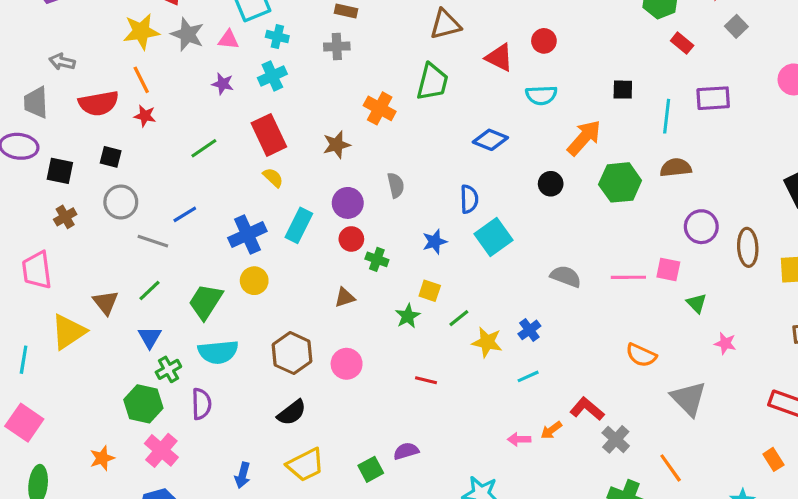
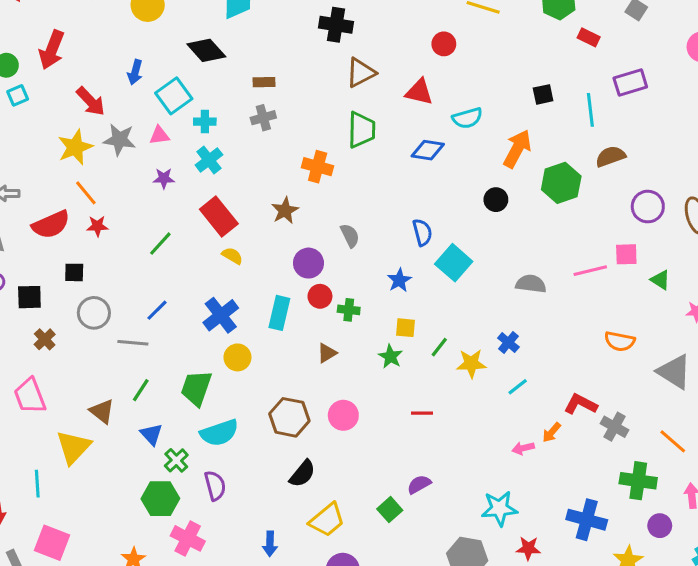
red circle: (544, 41) -> (444, 44), moved
blue diamond: (490, 140) -> (428, 150), moved
cyan rectangle: (299, 225) -> (279, 313), moved

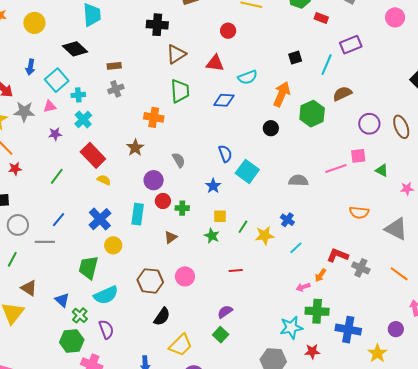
cyan line: (590, 110) -> (327, 65), turned 35
green line: (141, 390) -> (12, 259), moved
green cross: (638, 481) -> (317, 311), moved
purple semicircle: (419, 484) -> (225, 312), moved

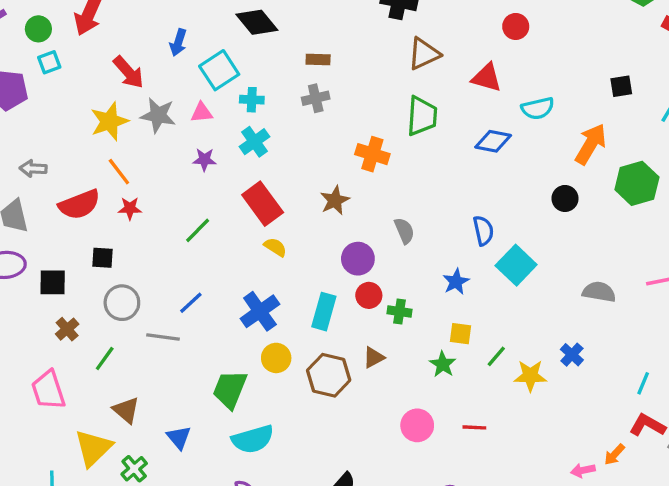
cyan line: (296, 248) -> (643, 383), moved, turned -32
pink circle: (185, 276) -> (417, 425), moved
brown hexagon: (150, 281) -> (329, 375), moved
green cross: (80, 315) -> (134, 469), moved

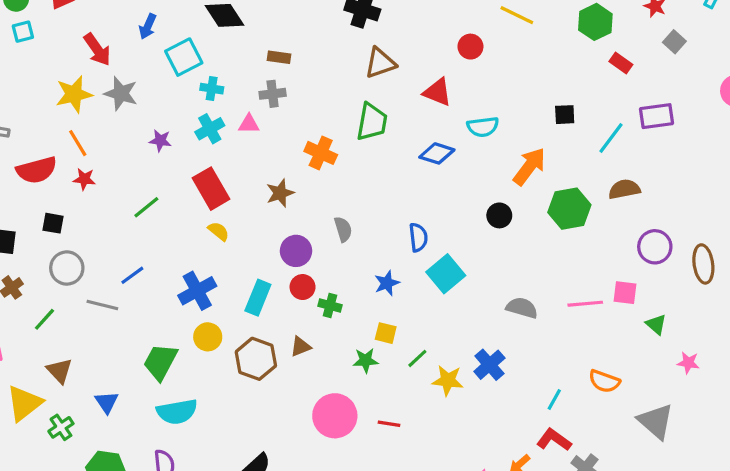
pink triangle: (202, 113) -> (249, 124), moved
blue cross: (572, 355) -> (489, 365), size x1.4
green star: (443, 364) -> (366, 360), turned 30
pink circle: (417, 425) -> (335, 416), size x1.4

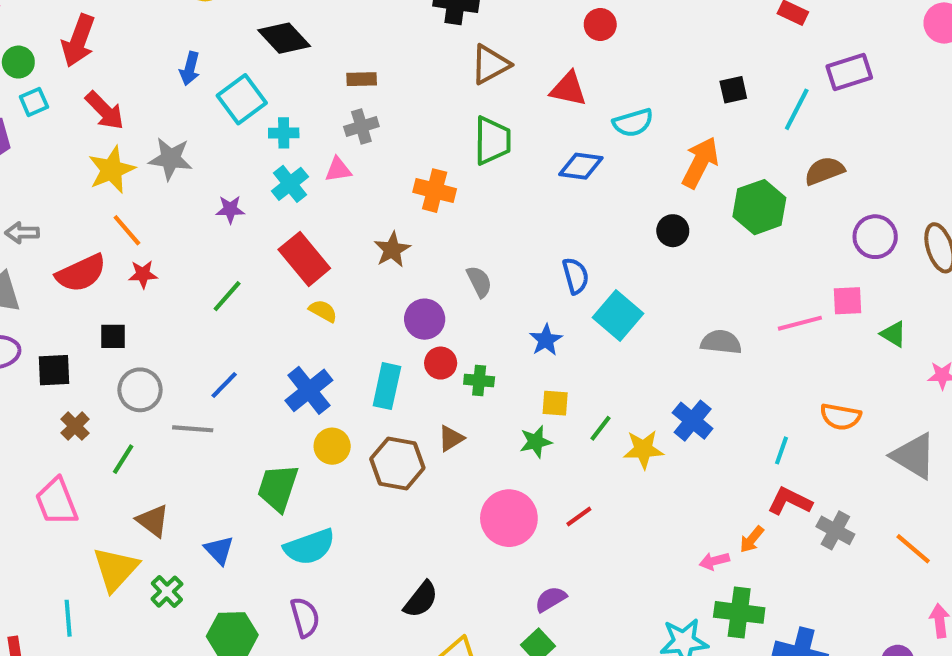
red arrow: (97, 49) -> (105, 111), moved
red line: (389, 424) -> (579, 516), turned -35

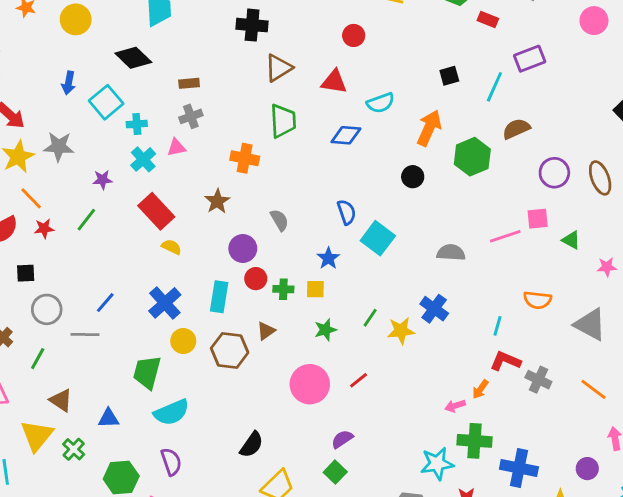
green line: (227, 296) -> (86, 220), moved
yellow square: (555, 403) -> (315, 289), moved
blue triangle: (219, 550) -> (108, 418), turned -45

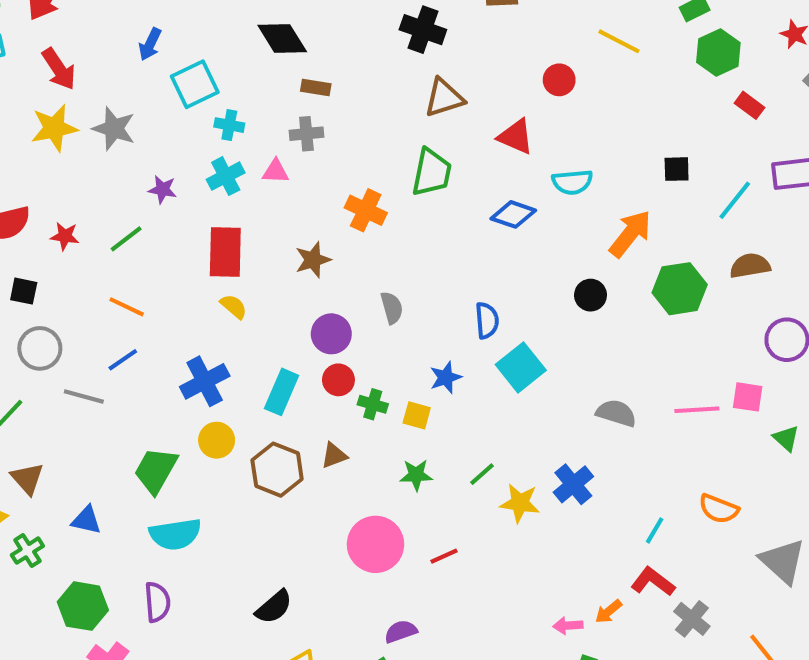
black diamond: (133, 58) -> (282, 39), moved
orange line: (31, 198) -> (127, 307), moved, turned -35
red rectangle: (156, 211) -> (225, 252), turned 30

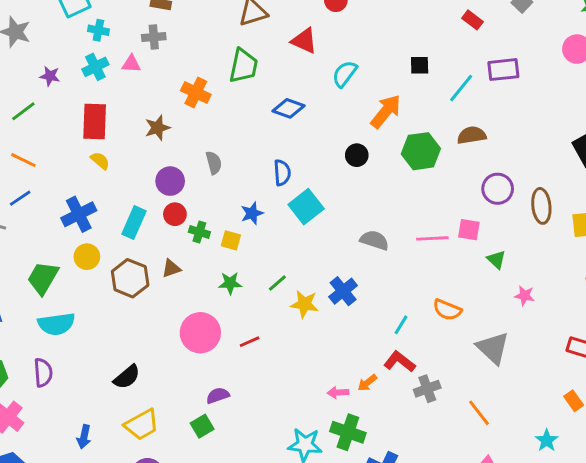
cyan semicircle: (572, 182) -> (345, 74), turned 132
blue diamond: (513, 214) -> (289, 108), moved
gray cross: (692, 619) -> (427, 389), turned 30

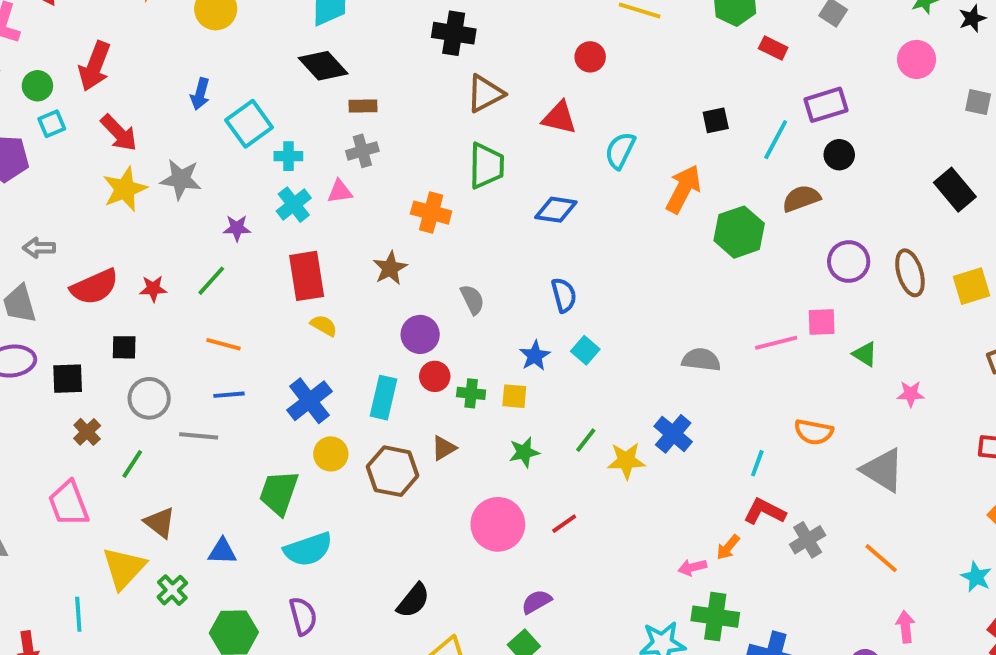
black circle: (357, 155) -> (839, 155), moved
blue line: (20, 198) -> (229, 395), turned 40
cyan square: (306, 207) -> (585, 350), moved, size x0.6

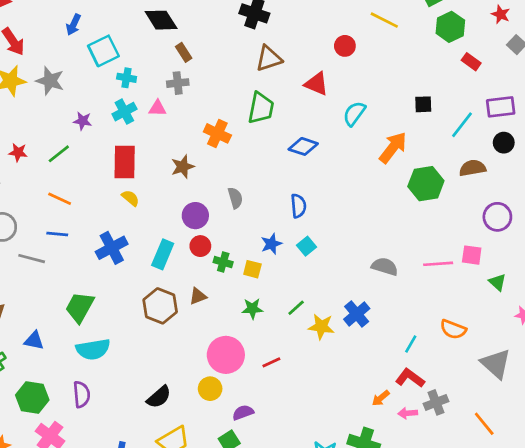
brown rectangle: (363, 106) -> (184, 52), turned 48
yellow circle: (331, 454) -> (210, 389), moved
pink arrow: (692, 567) -> (408, 413), moved

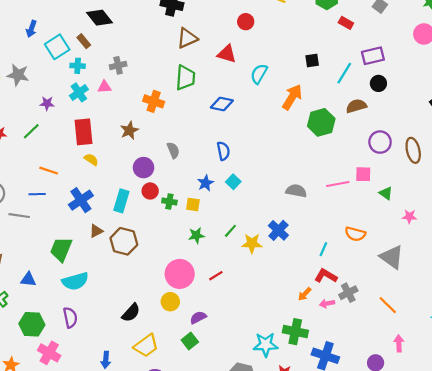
brown rectangle: (184, 52) -> (84, 41), moved
orange line: (60, 199) -> (49, 171), moved
brown triangle: (198, 296) -> (96, 231), moved

